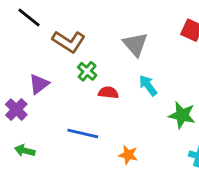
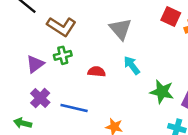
green cross: (87, 71) -> (63, 55), moved, turned 36
purple cross: (16, 110) -> (40, 98), moved

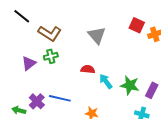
cyan arrow: (132, 65) -> (106, 81), moved
red semicircle: (97, 72) -> (88, 69), moved
purple cross: (40, 98) -> (37, 101), moved

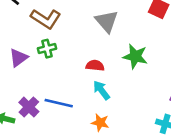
cyan arrow: (106, 81) -> (102, 90), moved
green star: (130, 85) -> (135, 56), moved

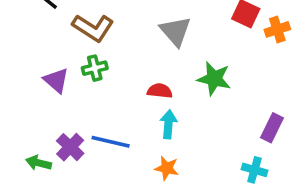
purple triangle: (18, 58) -> (56, 80), turned -42
cyan arrow: (102, 90) -> (168, 124), turned 42

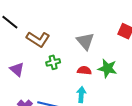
green cross: (95, 68) -> (53, 62), moved
red semicircle: (160, 91) -> (84, 70), moved

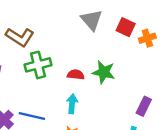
gray triangle: (85, 41) -> (92, 20), moved
green cross: (53, 62) -> (38, 65), size x1.5

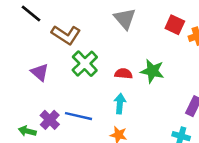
gray triangle: (92, 20) -> (125, 19), moved
green cross: (38, 65) -> (85, 64), turned -30

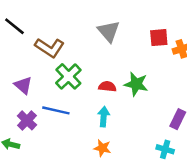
red square: (175, 25) -> (159, 38), turned -30
blue line: (79, 116) -> (56, 110), moved
purple cross: (50, 120) -> (27, 120), moved

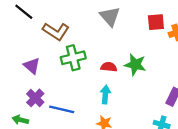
green cross: (68, 76) -> (73, 58), turned 30
blue line: (56, 110) -> (62, 109), moved

